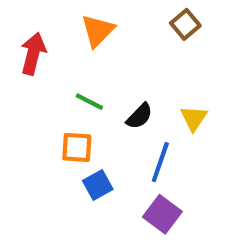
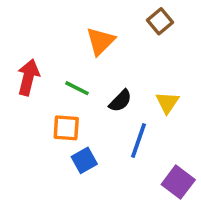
orange triangle: (98, 31) -> (100, 41), moved
red arrow: (33, 54) -> (28, 77), moved
purple square: (162, 214) -> (178, 182), moved

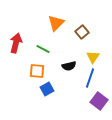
brown square: (160, 21) -> (82, 32), moved
black semicircle: (120, 101) -> (69, 66), moved, turned 32
blue line: (138, 141) -> (90, 78), moved

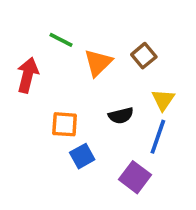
orange triangle: (56, 23) -> (98, 63), moved
green line: (43, 49) -> (61, 40), moved
purple square: (99, 101) -> (135, 177), moved

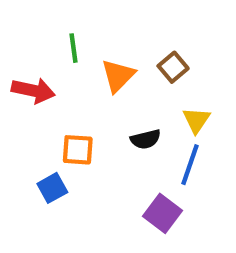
green line: (61, 40) -> (74, 48), turned 55
red arrow: (28, 75) -> (33, 90), turned 88
blue square: (82, 156) -> (52, 188), moved

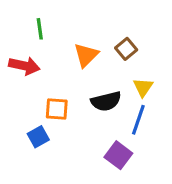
green line: (74, 48) -> (40, 29), moved
black semicircle: (146, 139) -> (106, 101), size x1.4

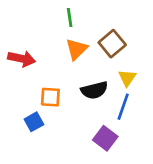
green line: (40, 29) -> (70, 18), moved
brown square: (126, 49) -> (112, 44), size x1.4

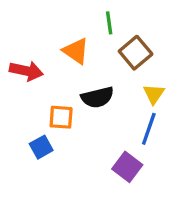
green line: (70, 18) -> (109, 23), moved
orange triangle: (76, 49) -> (76, 51), moved, turned -40
black semicircle: (94, 90) -> (97, 97), moved

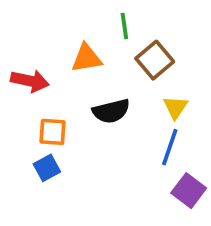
orange triangle: (76, 51) -> (87, 58), turned -44
orange square: (61, 117) -> (53, 132), moved
purple square: (127, 167) -> (189, 191), moved

